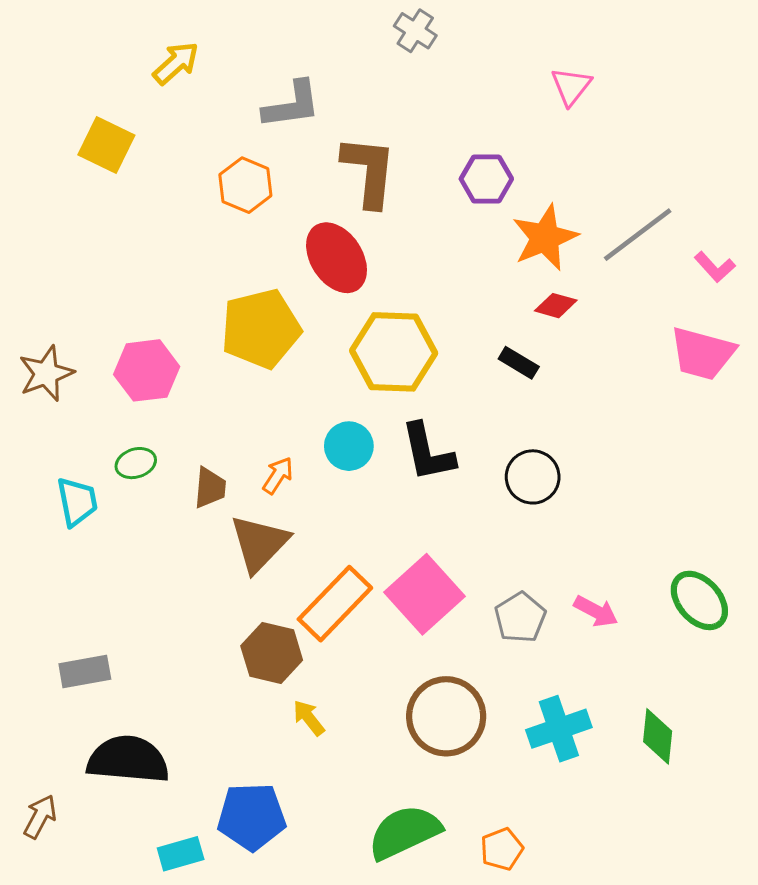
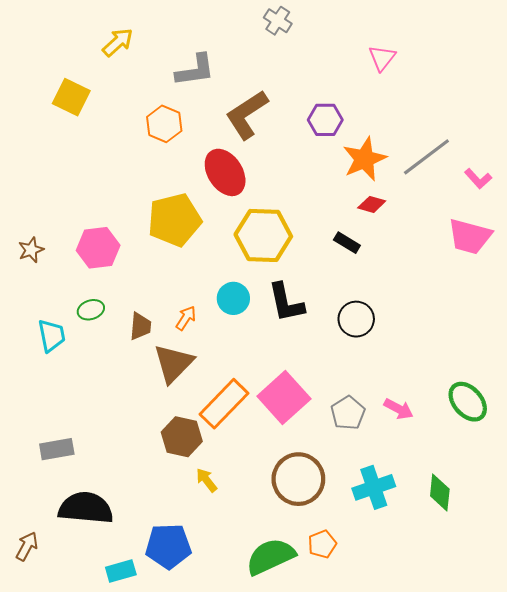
brown L-shape: (369, 171) -> (247, 115), turned -129
brown star: (46, 374) -> (31, 250), size x0.7
orange pentagon: (502, 849) -> (322, 544), moved

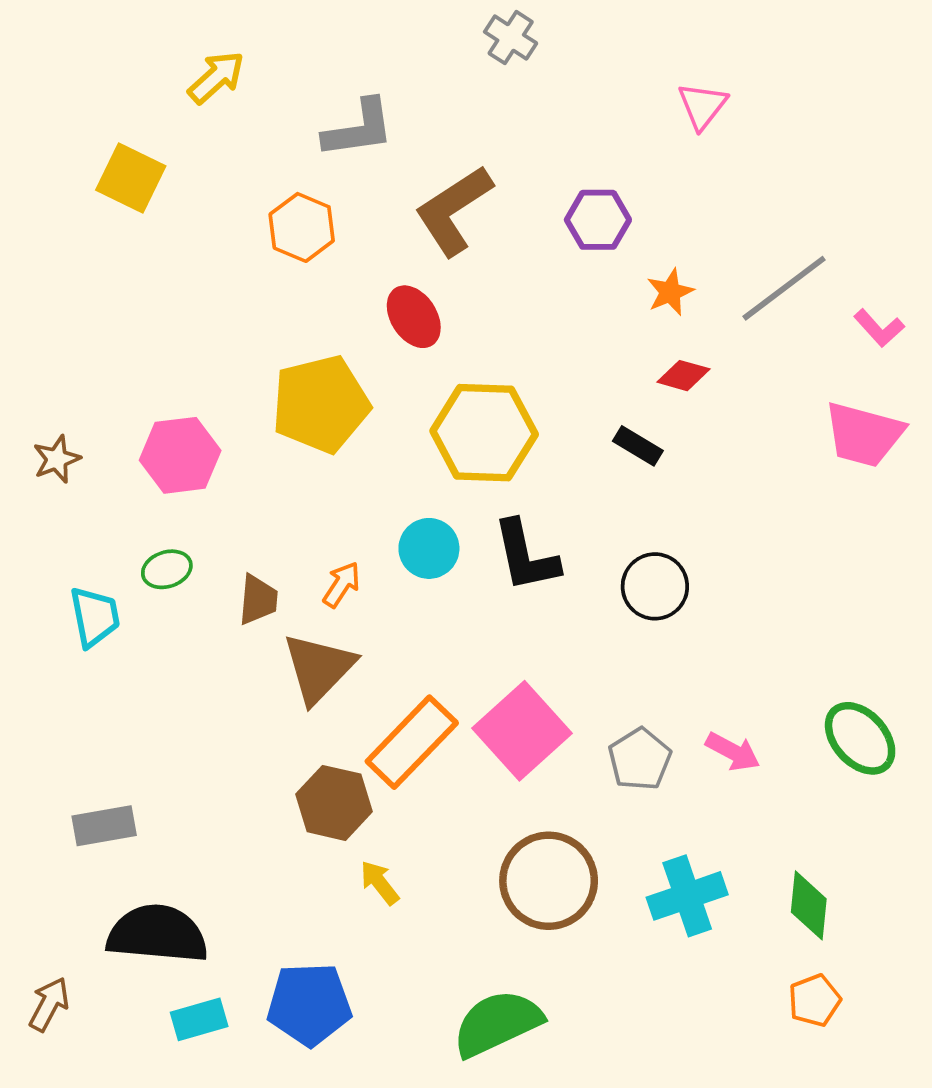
orange star: (364, 159) -> (670, 292), size x0.6
red ellipse: (225, 172) -> (414, 317), size x0.7
orange pentagon: (322, 544) -> (814, 1000), moved
cyan rectangle: (121, 571) -> (199, 1019), moved

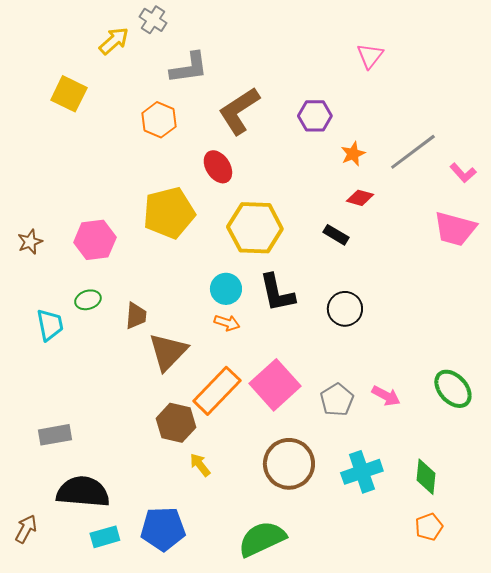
gray cross: (511, 38) -> (153, 20), moved
orange arrow: (342, 584) -> (227, 323), moved, turned 75

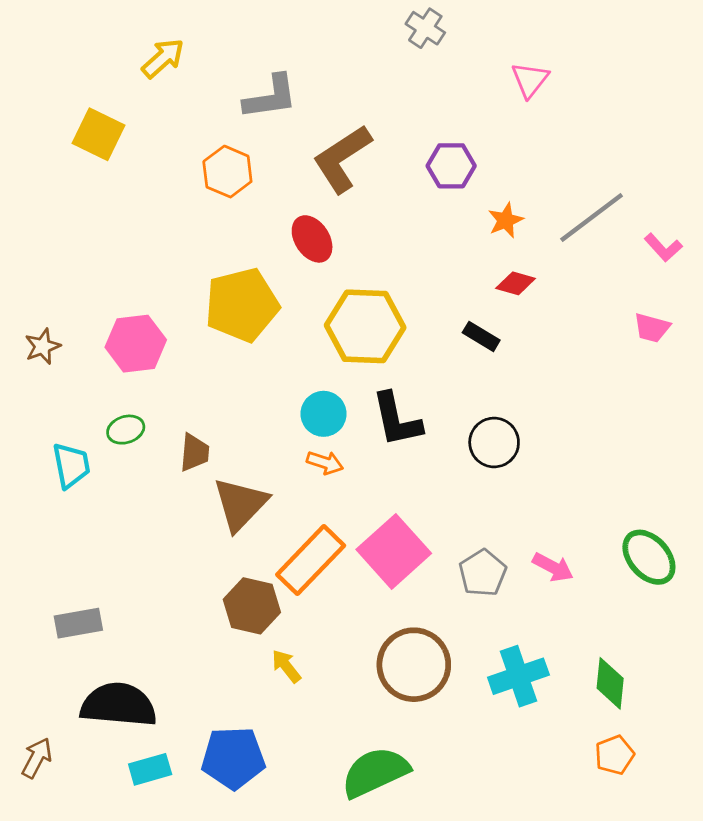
gray cross: (153, 20) -> (425, 28), moved
pink trapezoid: (455, 229) -> (652, 328), size x0.6

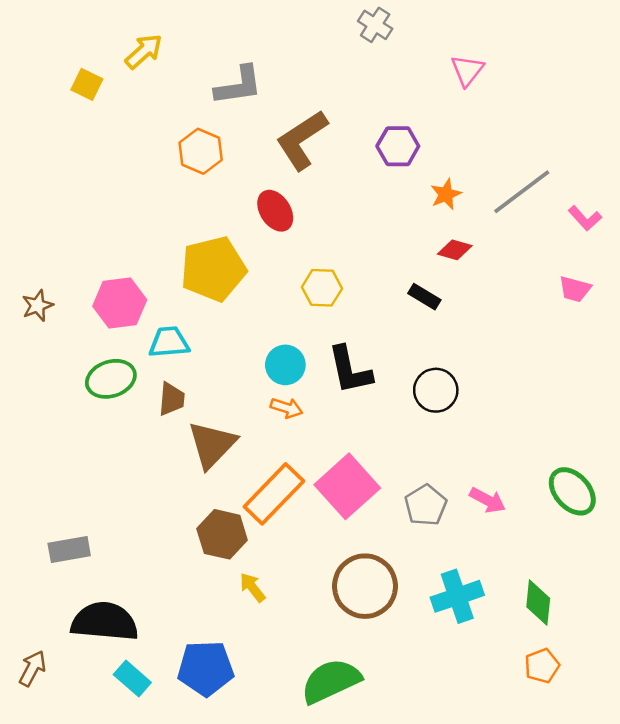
yellow square: (98, 134) -> (87, 84), moved, size x0.7
yellow hexagon: (365, 326) -> (322, 288), size x0.6
green ellipse: (126, 430) -> (111, 379), size x1.5
cyan trapezoid: (71, 465) -> (169, 342), moved, turned -84
cyan rectangle: (150, 769) -> (132, 678), turned 57

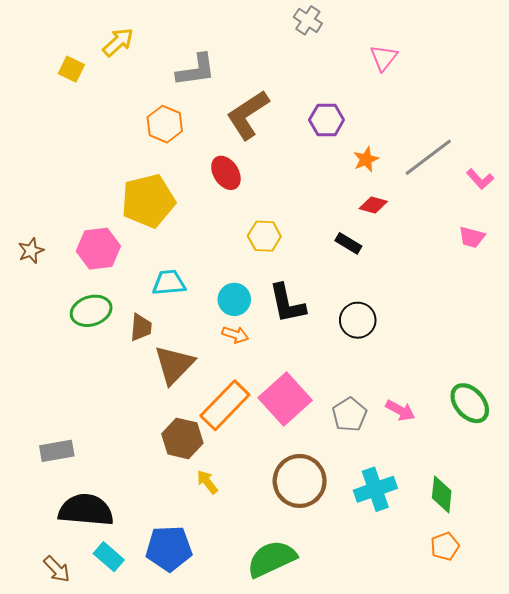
yellow pentagon: (213, 269) -> (148, 201), moved
cyan trapezoid: (169, 342) -> (169, 283), moved
brown arrow: (32, 668) -> (57, 569), moved, turned 108

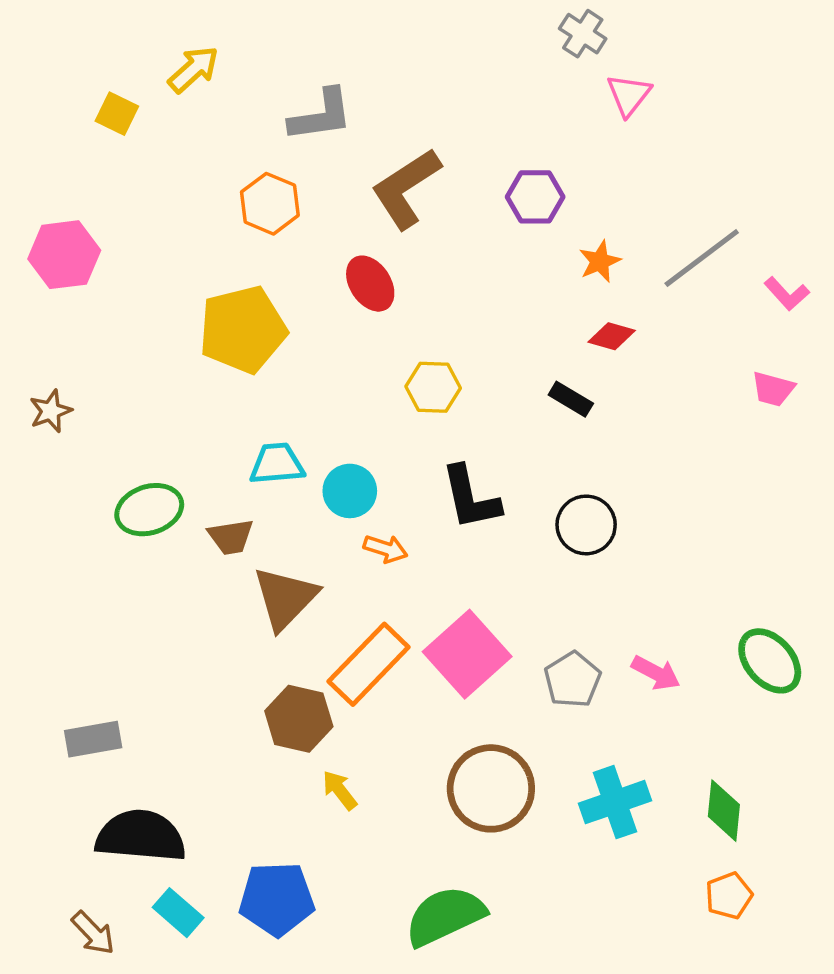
gray cross: (308, 20) -> (583, 34), moved
pink hexagon: (98, 249) -> (64, 255), moved
cyan circle: (234, 299) -> (350, 491), moved
brown trapezoid: (141, 327) -> (231, 537), turned 76

